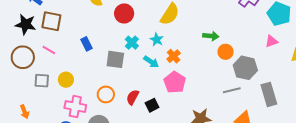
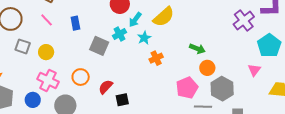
pink triangle: (271, 41) -> (254, 70), turned -48
pink line: (49, 50) -> (47, 20), moved
cyan arrow: (151, 62) -> (135, 20), moved, turned 77
pink pentagon: (175, 82) -> (187, 88), moved

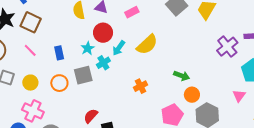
cyan star: (144, 38) -> (88, 48), moved
gray square: (99, 46) -> (83, 75), turned -36
orange circle: (81, 77) -> (59, 83), moved

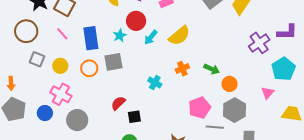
blue rectangle: (59, 53) -> (91, 38), size x1.6
cyan cross: (103, 63) -> (155, 82), moved, turned -32
orange cross: (140, 86) -> (182, 69), moved
orange circle: (192, 95) -> (230, 84), moved

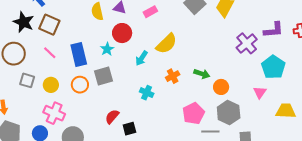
cyan arrow: (151, 37) -> (142, 58), moved

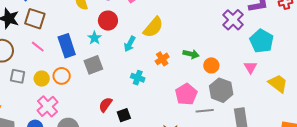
orange circle: (80, 85) -> (62, 76), moved
yellow trapezoid: (286, 111) -> (278, 83), turned 40
pink cross: (54, 113) -> (47, 106), turned 30

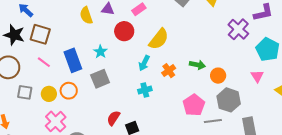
red circle: (108, 21) -> (124, 31), moved
cyan arrow: (130, 44) -> (144, 63), moved
cyan cross: (138, 78) -> (145, 90), turned -32

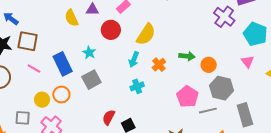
gray square: (25, 92) -> (23, 118), moved

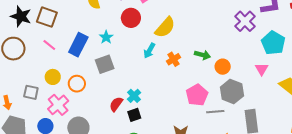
blue rectangle: (63, 64) -> (78, 45), turned 45
cyan cross: (137, 86) -> (134, 96), moved, turned -32
orange circle: (61, 94) -> (77, 84), moved

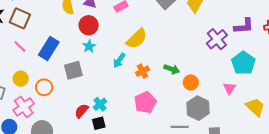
red circle: (131, 18) -> (89, 25), moved
cyan star: (106, 37) -> (89, 46), moved
pink pentagon: (197, 95) -> (145, 102), moved

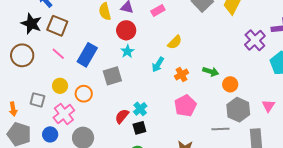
yellow semicircle: (137, 39) -> (175, 42), size x0.7
pink triangle: (229, 88) -> (268, 106), moved

